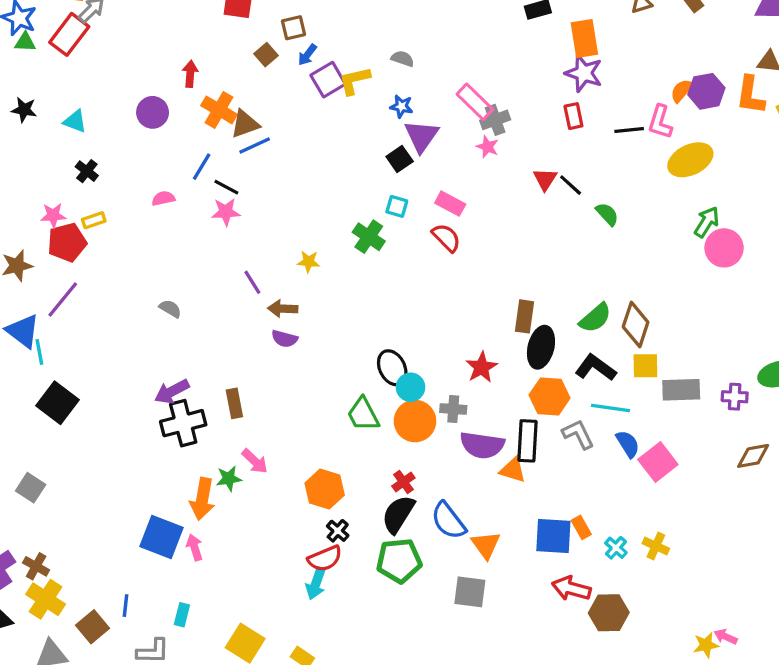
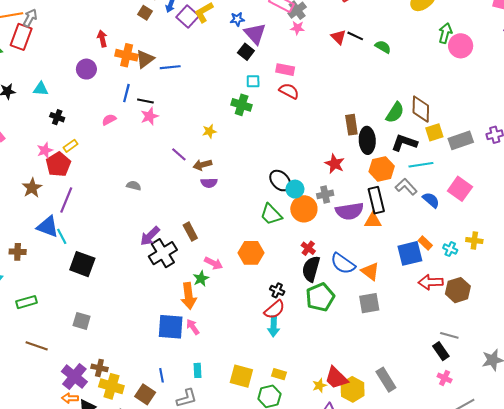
blue line: (255, 145) -> (170, 67), moved, turned 36
blue semicircle: (628, 444) -> (431, 200), moved
orange hexagon: (325, 489) -> (251, 253), moved

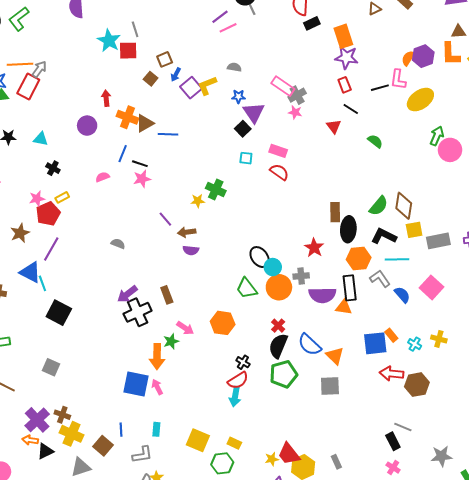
black line: (355, 36) -> (351, 109), moved
green cross: (242, 105) -> (216, 190), moved
gray rectangle: (386, 380) -> (336, 462), size x0.6

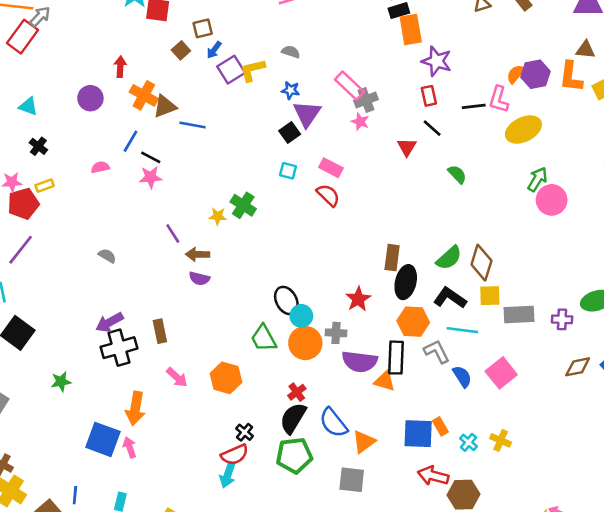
orange rectangle: (343, 36) -> (411, 30), moved
green star: (171, 341) -> (61, 382), moved
orange triangle: (335, 356) -> (364, 442), turned 30

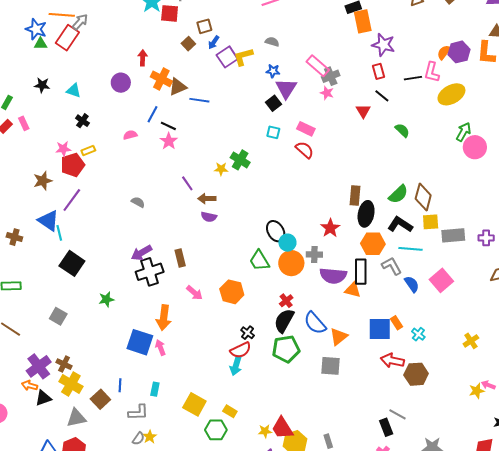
pink star: (150, 177) -> (169, 141), turned -30
yellow cross: (501, 440) -> (471, 341), moved, turned 35

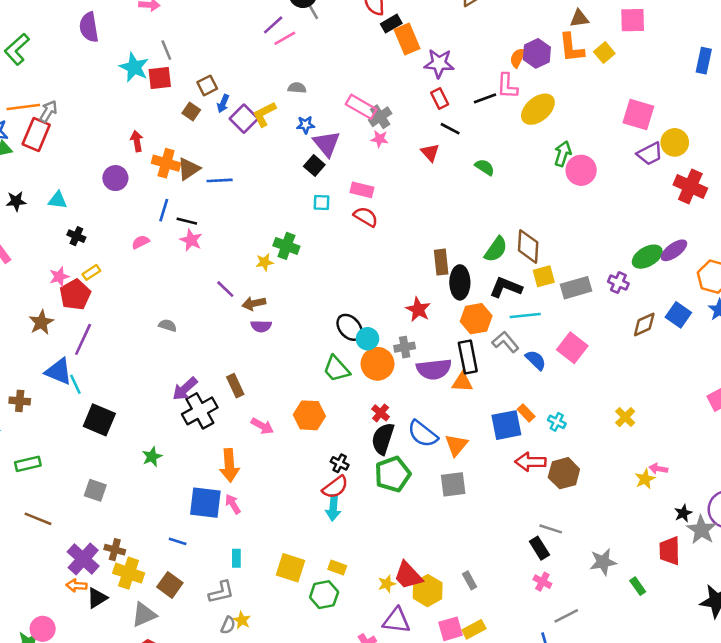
purple cross: (486, 238) -> (618, 283), turned 35
blue line: (120, 385) -> (178, 541), moved, turned -64

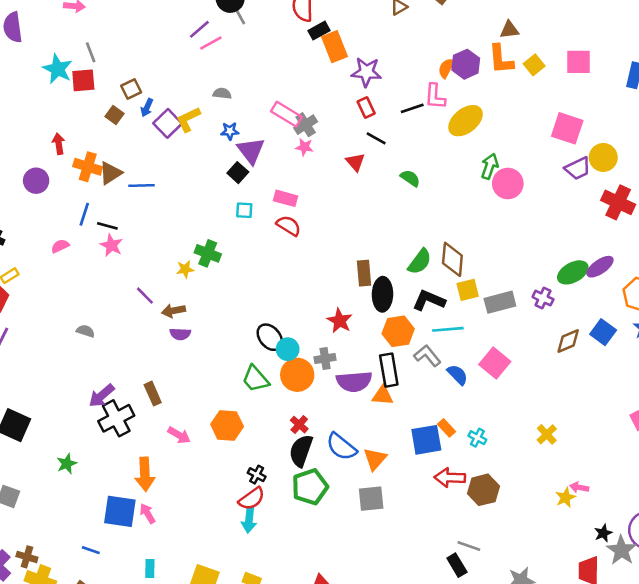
pink square: (633, 20) -> (579, 62), moved

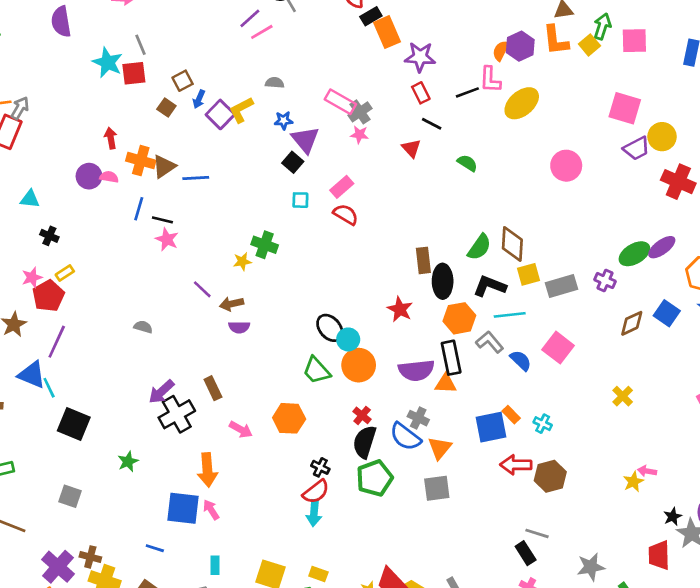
green arrow: (490, 166) -> (602, 26), moved
pink rectangle: (285, 198) -> (342, 187), turned -55
pink semicircle: (60, 246) -> (109, 177), moved, turned 36
gray cross: (325, 358) -> (418, 418), moved, turned 36
yellow cross: (547, 434) -> (623, 396), moved

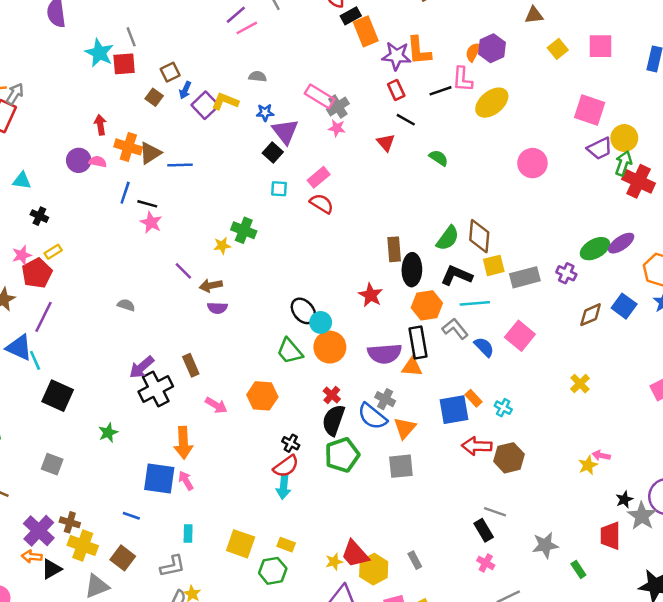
green arrow: (602, 26) -> (623, 163), moved
orange L-shape: (556, 40) -> (419, 51), moved
yellow L-shape: (241, 110) -> (225, 101), turned 48

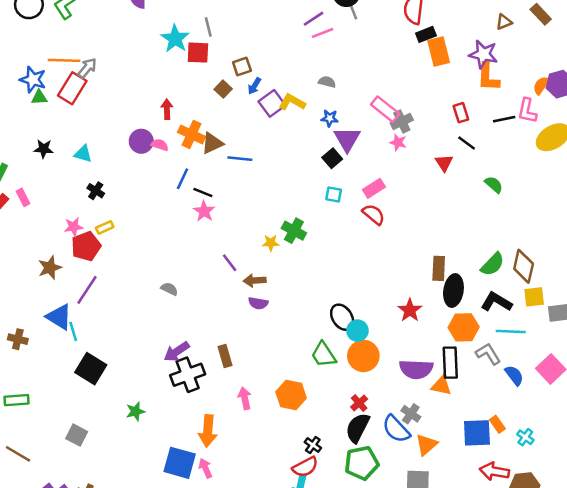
purple star: (396, 56) -> (483, 54), moved
pink arrow: (216, 405) -> (245, 398), turned -140

